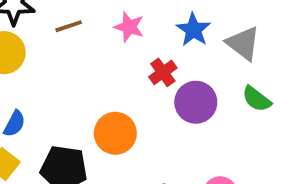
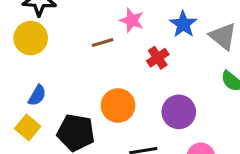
brown line: (69, 26) -> (103, 42), moved
purple circle: (196, 102) -> (179, 112), moved

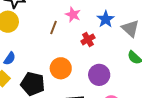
brown line: (103, 42) -> (53, 27), turned -56

